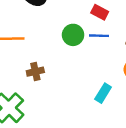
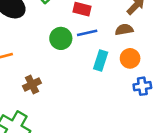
cyan rectangle: (103, 93) -> (101, 61), moved

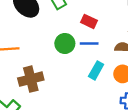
brown cross: (32, 84) -> (31, 79), size x1.5

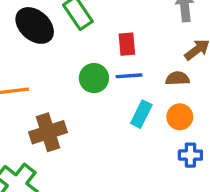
red rectangle: (89, 21) -> (127, 44), turned 63

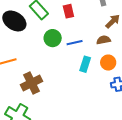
red rectangle: (127, 44) -> (68, 11), moved
green circle: (94, 78) -> (53, 38), moved

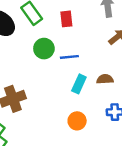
brown semicircle: (104, 40) -> (105, 79), moved
orange circle: (108, 63) -> (77, 121), moved

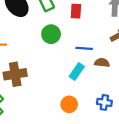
blue line: (69, 57) -> (84, 48), moved
brown semicircle: (105, 79) -> (102, 63), moved

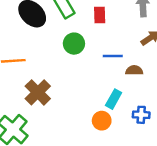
cyan rectangle: (77, 71) -> (114, 99), moved
brown cross: (15, 74) -> (38, 92), turned -30

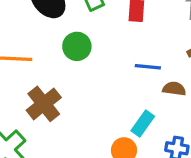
green circle: (74, 44) -> (77, 46), moved

